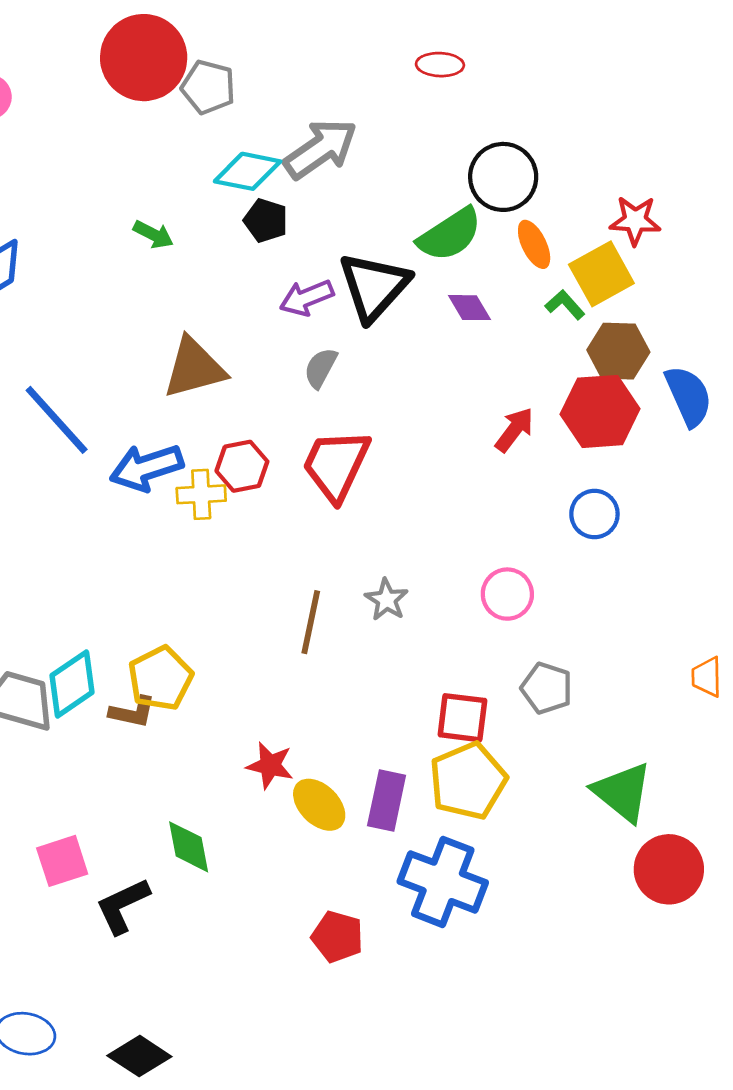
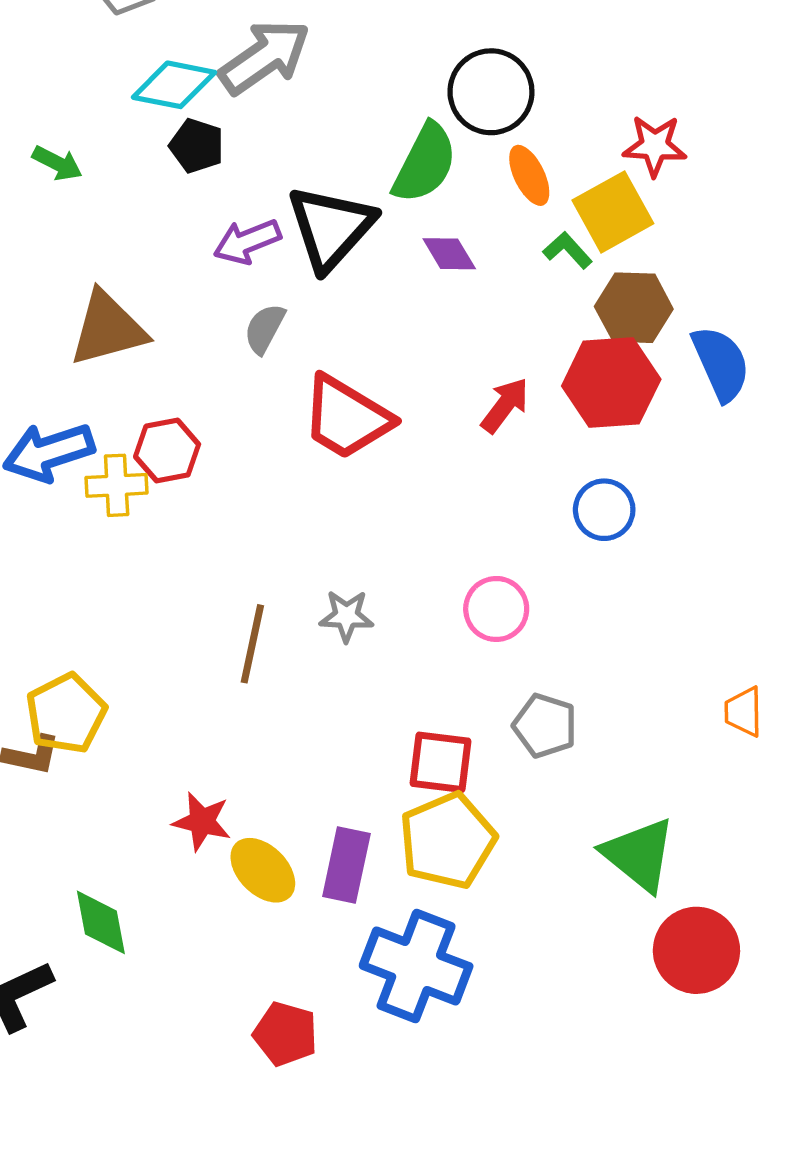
green semicircle: (450, 235) -> (425, 163), turned -30
red trapezoid: (336, 465) -> (346, 417), moved, turned -84
gray star: (387, 600) -> (346, 616), turned -30

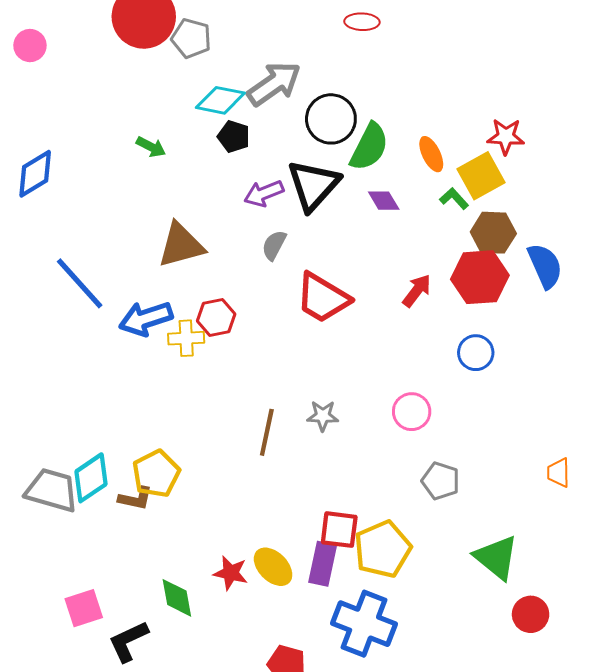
black circle: (491, 92) -> (331, 119), moved
red square: (440, 762) -> (339, 530), moved
red star: (202, 821) -> (231, 573), moved
red circle: (696, 950) -> (531, 614), size x0.7

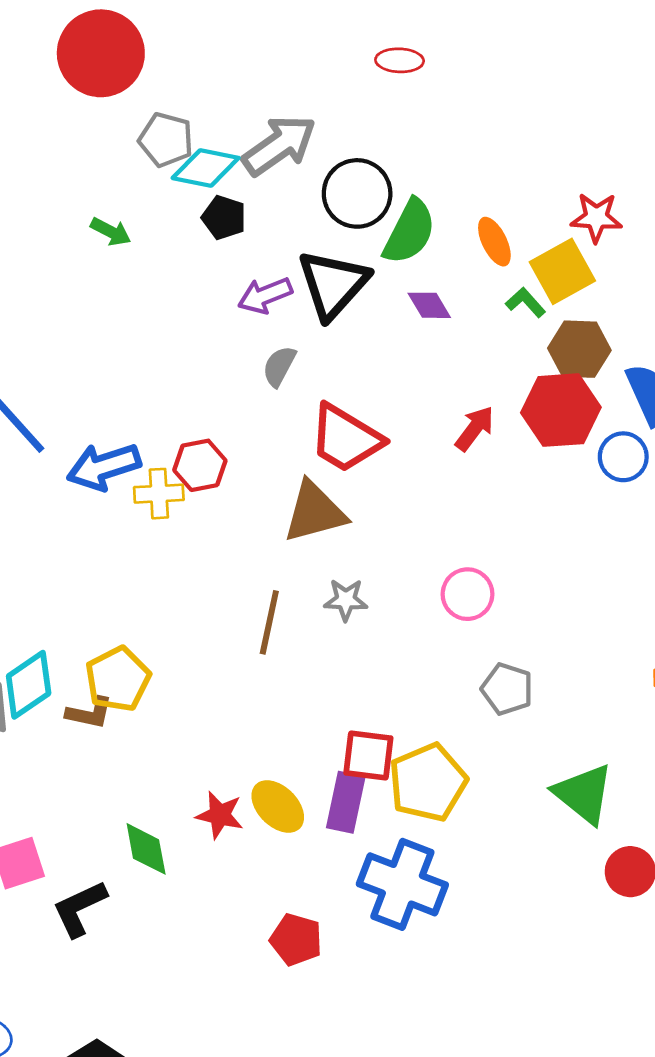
gray pentagon: (191, 38) -> (166, 140), moved
brown triangle: (181, 245) -> (315, 512), moved
blue circle: (476, 353) -> (623, 457), moved

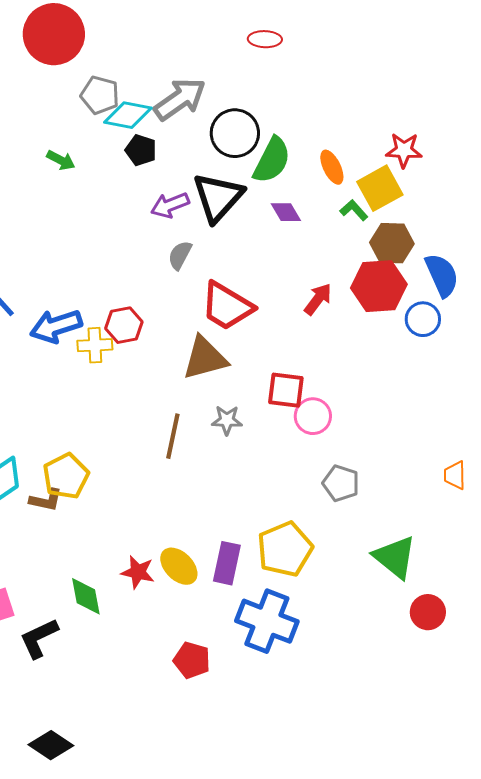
red square: (368, 756) -> (286, 390), moved

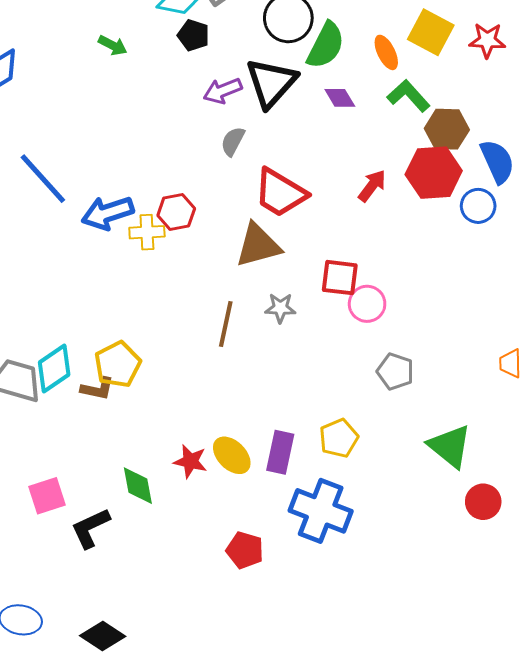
red star: (404, 150) -> (487, 40), moved
yellow square: (380, 188) -> (431, 32), moved, turned -33
green L-shape: (354, 210) -> (408, 96), size x1.5
yellow pentagon: (285, 549) -> (339, 438), size x0.7

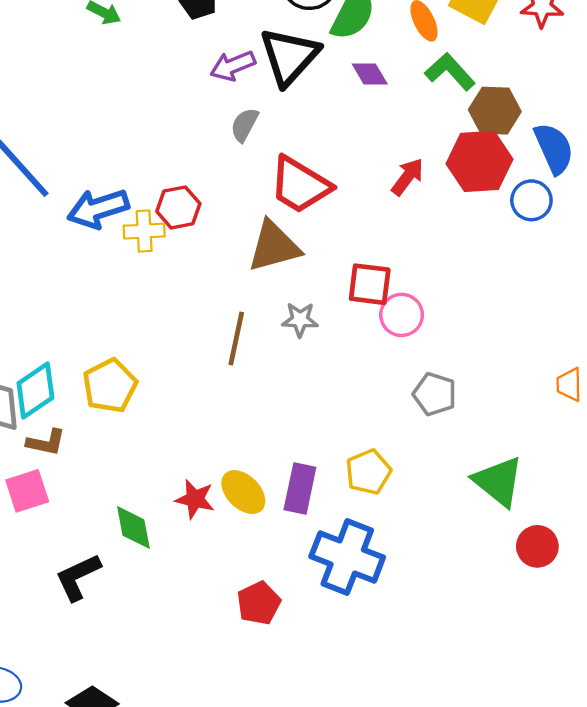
brown L-shape: (97, 389) -> (46, 442), moved
pink square: (47, 496) -> (27, 491), moved
red pentagon: (245, 550) -> (259, 603), turned 30

